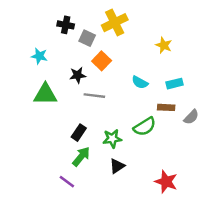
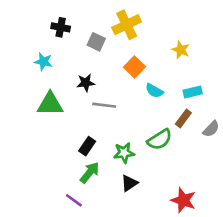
black cross: (66, 25) -> (61, 27), moved
orange square: (102, 61) -> (135, 67), moved
brown rectangle: (166, 107) -> (183, 118), turned -56

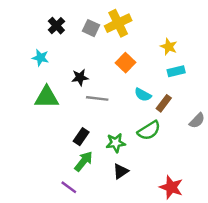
black cross: (61, 27) -> (56, 26), turned 35
gray square: (96, 42) -> (91, 28), moved
cyan semicircle: (154, 91) -> (143, 95), moved
cyan rectangle: (193, 92) -> (176, 71), moved
brown rectangle: (183, 118) -> (164, 103), moved

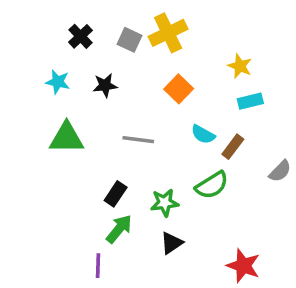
black star: (80, 77) -> (105, 85), moved
purple line: (69, 187) -> (98, 266), turned 56

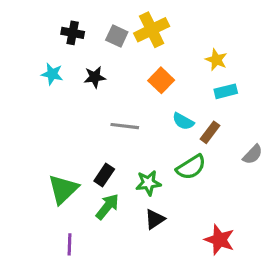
black cross: (81, 36) -> (73, 33), turned -35
green triangle: (67, 138) -> (63, 189), moved, turned -44
purple line: (98, 266) -> (69, 244), moved

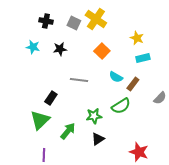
yellow cross: (152, 30) -> (96, 19), turned -30
black rectangle: (104, 175) -> (51, 98), moved

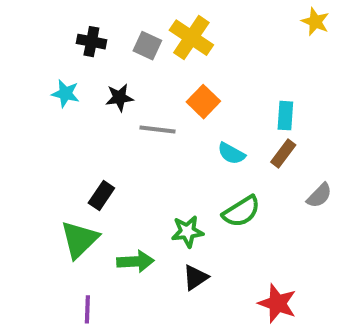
yellow star: (137, 38) -> (315, 22), moved
cyan rectangle: (143, 58) -> (285, 116), turned -72
gray line: (79, 80) -> (157, 130), moved
brown rectangle: (133, 84) -> (283, 154), moved
green arrow: (68, 131) -> (135, 261), turned 48

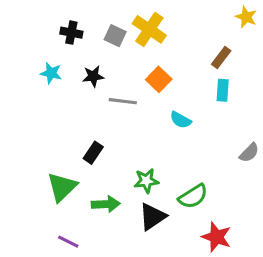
brown rectangle: (283, 154) -> (221, 58), moved
black rectangle: (101, 195) -> (93, 153), moved
green semicircle: (241, 211) -> (193, 196), moved
black triangle: (195, 277) -> (152, 217), size x1.4
purple line: (87, 309) -> (68, 242), turned -65

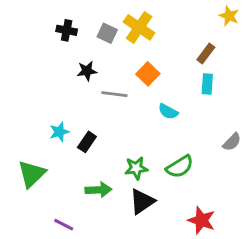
cyan star: (51, 73) -> (59, 132), moved, turned -30
green triangle: (62, 187) -> (32, 174), moved
green semicircle: (193, 196) -> (180, 167), moved

